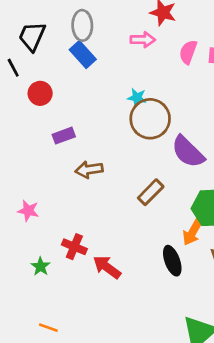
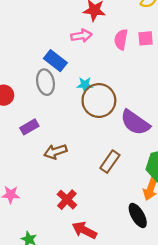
gray ellipse: (82, 25) -> (45, 82), moved
blue rectangle: (83, 54) -> (55, 61), moved
red cross: (74, 247) -> (67, 200), moved, turned 30

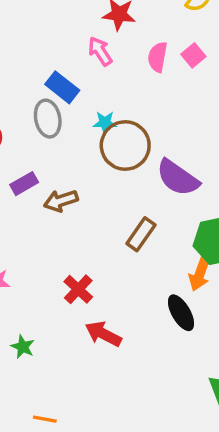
pink arrow: (81, 36) -> (100, 51), turned -114
pink square: (146, 38) -> (193, 55), turned -35
brown arrow: (55, 152) -> (61, 201), moved

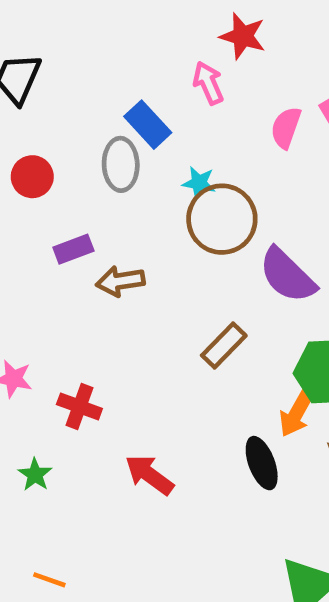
pink semicircle: (158, 57) -> (286, 128), moved
red cross: (78, 289) -> (79, 407), moved, turned -32

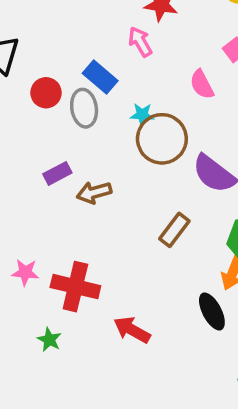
pink semicircle: (286, 128) -> (202, 84), moved, turned -40
red circle: (32, 177) -> (46, 93), moved
red cross: (79, 407) -> (75, 287), size x1.5

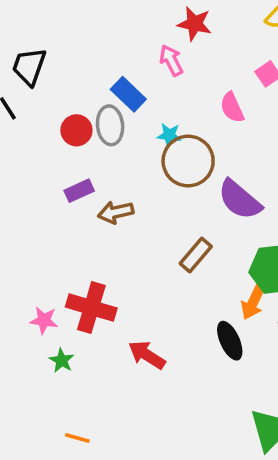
red circle: (46, 93) -> (76, 130), moved
pink star: (25, 272) -> (44, 320), moved

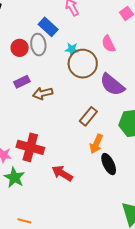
pink semicircle: (232, 108) -> (108, 44), moved
orange arrow: (253, 302) -> (96, 144), moved
green star: (62, 360) -> (14, 177), size x1.5

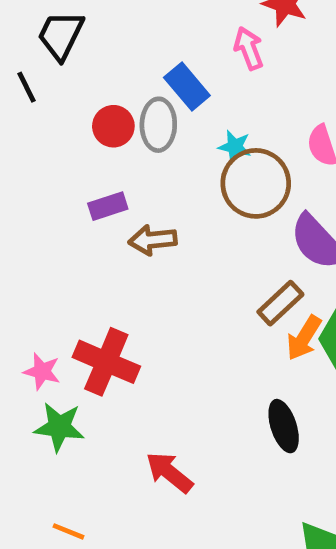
brown rectangle: (88, 116) -> (280, 303), moved
orange arrow: (96, 144) -> (304, 338), moved
red arrow: (62, 173) -> (169, 472), moved
green star: (14, 177) -> (59, 427), turned -30

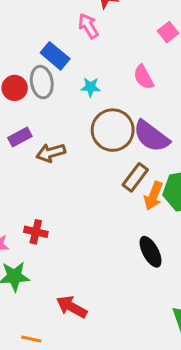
brown circle: (256, 183) -> (113, 130), moved
red cross: (106, 362) -> (36, 232), size x0.6
red arrow: (169, 472) -> (72, 307), moved

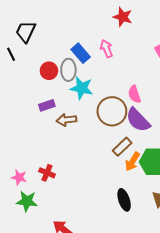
pink arrow: (88, 26) -> (106, 49), moved
pink semicircle: (144, 77) -> (134, 94), moved
cyan star: (91, 87) -> (82, 88), moved, size x1.6

